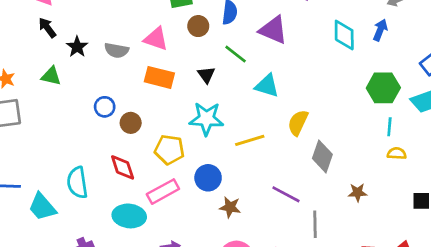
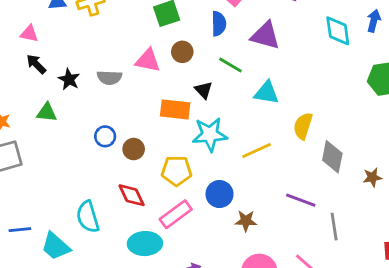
brown circle: (198, 26) -> (182, 52), moved
orange rectangle: (159, 77) -> (175, 109), moved
brown star: (358, 192) -> (372, 177), moved

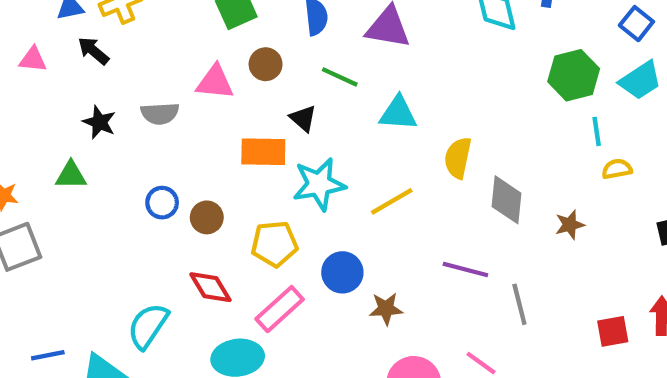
black arrow: (36, 64) -> (93, 51), moved
cyan semicircle: (88, 217) -> (148, 326), turned 56

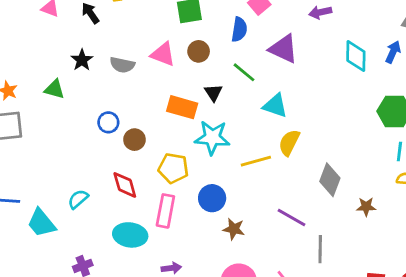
yellow semicircle: (458, 158) -> (289, 143), moved
pink rectangle: (280, 309) -> (165, 211), turned -52
cyan semicircle: (148, 326) -> (78, 199), size x0.7

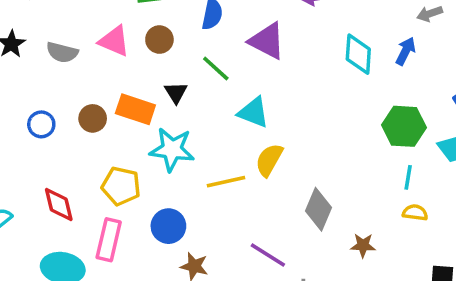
brown circle: (134, 140) -> (93, 118), moved

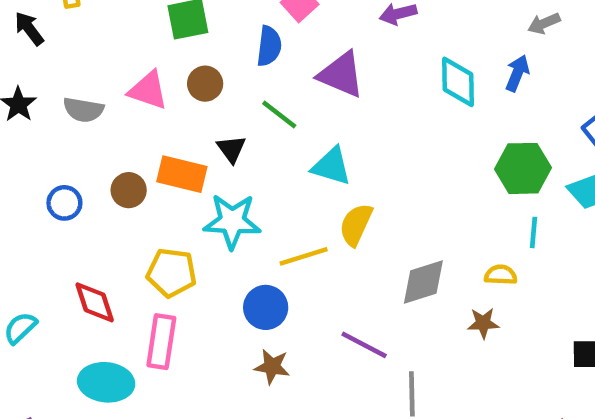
gray diamond: (319, 209) -> (423, 282), turned 54
yellow semicircle: (415, 213) -> (501, 275), moved
blue circle: (168, 226) -> (266, 307), moved

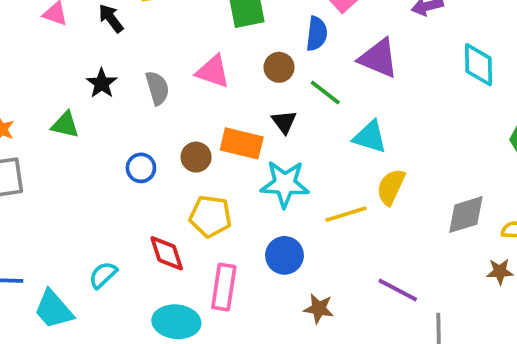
brown circle: (205, 84) -> (279, 67), moved
gray semicircle: (83, 110) -> (157, 88), turned -116
yellow pentagon: (172, 273) -> (210, 216), moved
gray diamond: (423, 282) -> (466, 215), moved
blue circle: (266, 307) -> (284, 255), moved

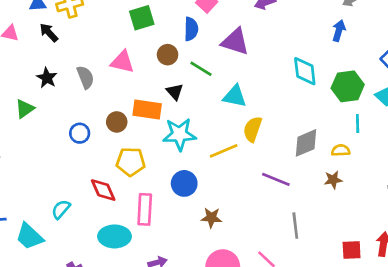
cyan diamond: (478, 65) -> (305, 71), moved
green triangle: (65, 125) -> (25, 109), turned -42
purple line: (398, 290) -> (276, 179), moved

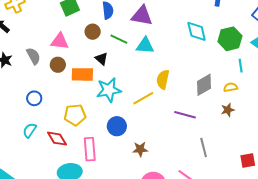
cyan triangle: (235, 96) -> (145, 46), moved
brown circle: (117, 122) -> (58, 65), moved
cyan semicircle: (61, 209) -> (30, 130), moved

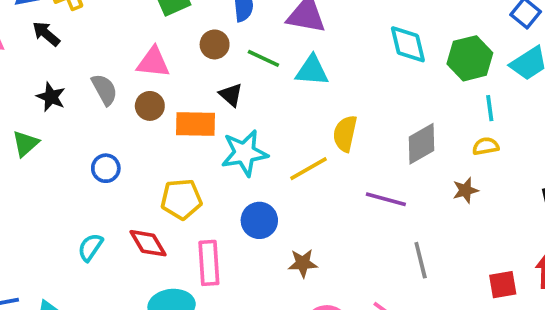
yellow semicircle: (231, 87) -> (486, 146), moved
cyan semicircle: (30, 130) -> (90, 247), moved

